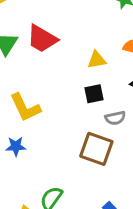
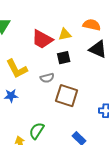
red trapezoid: (42, 39) -> (42, 39), moved
gray semicircle: (115, 118) -> (47, 78), moved

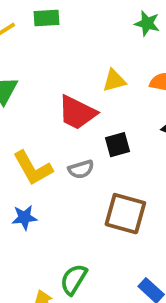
yellow triangle: (65, 34) -> (114, 81), moved
gray semicircle: (47, 78) -> (81, 169), moved

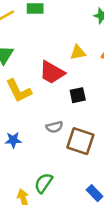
yellow L-shape: (33, 168) -> (19, 91), moved
gray semicircle: (81, 169) -> (54, 127), moved

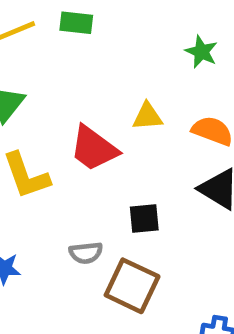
black square: (78, 95) -> (144, 219), moved

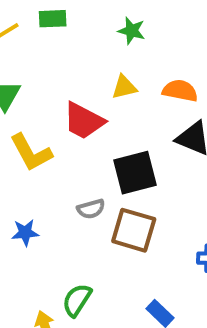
green star: (201, 52) -> (132, 31), moved
black square: (144, 219) -> (135, 173), size x1.6

